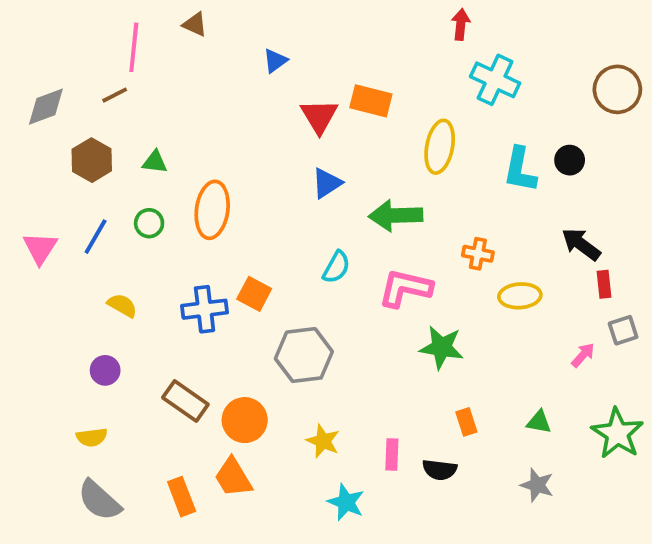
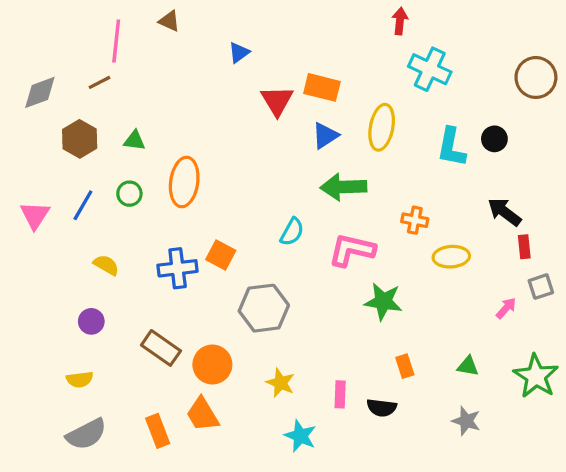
blue triangle: (327, 183) -> (325, 136), moved
gray semicircle: (99, 500) -> (86, 434), turned -69

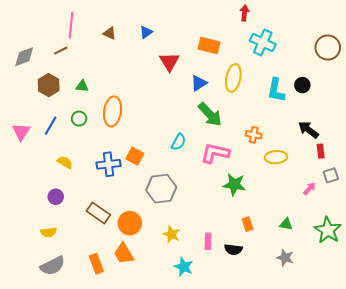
brown triangle: (169, 21) -> (110, 33), moved
orange rectangle: (322, 87) -> (209, 45), moved
green arrow: (343, 187) -> (210, 115), turned -132

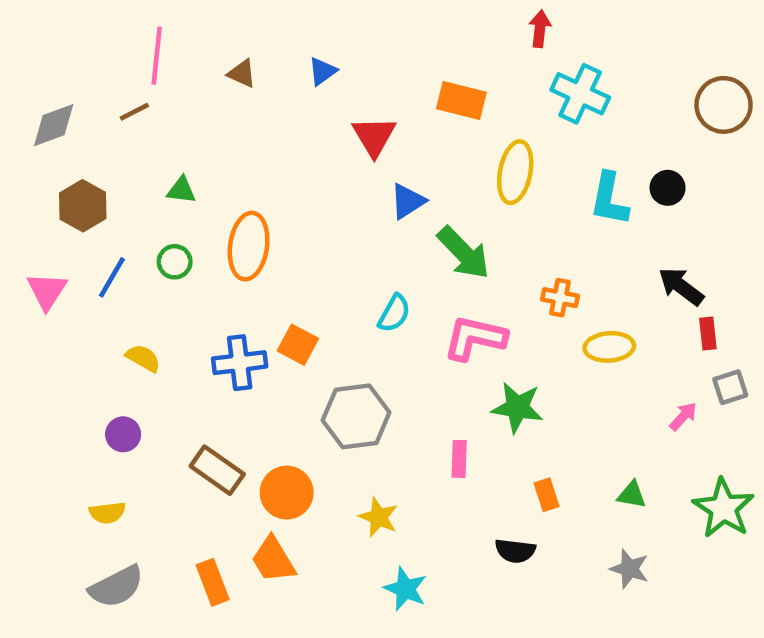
blue triangle: (199, 83) -> (408, 201), moved
brown hexagon: (49, 85) -> (83, 206), moved
pink rectangle: (208, 241) -> (459, 459), moved

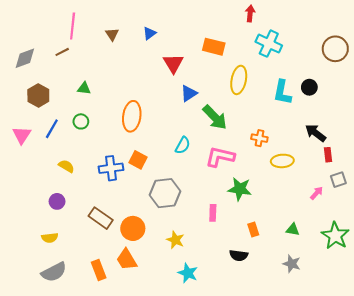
brown triangle: (242, 74) -> (112, 34), turned 32
orange ellipse: (249, 246) -> (132, 116), moved

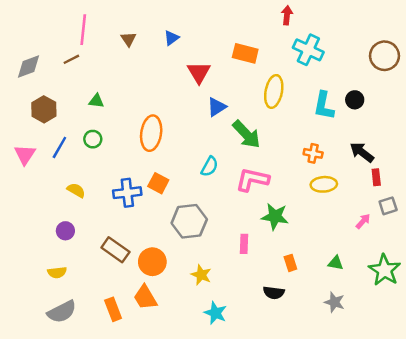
orange cross: (259, 138) -> (313, 153), moved

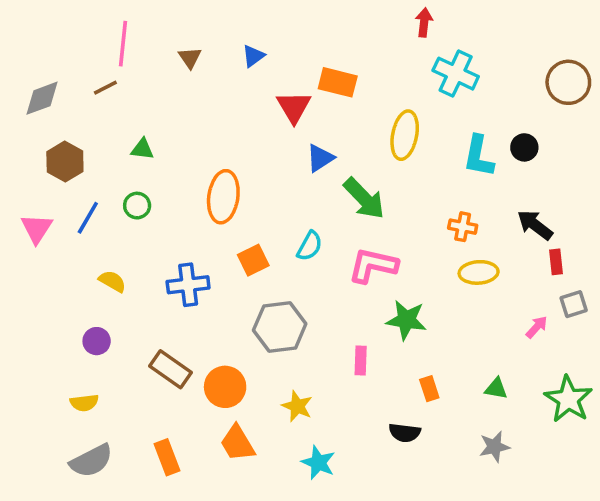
orange rectangle: (245, 53) -> (338, 82), moved
orange square: (158, 183) -> (253, 260), moved, turned 36
orange trapezoid: (145, 297) -> (237, 443), moved
gray star: (334, 302) -> (494, 447), turned -30

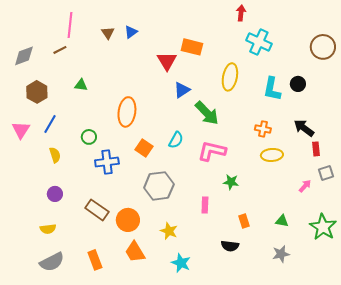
blue triangle: (253, 56) -> (131, 32), moved
green circle: (137, 206) -> (89, 137), moved
orange square: (253, 260) -> (144, 148), turned -30
yellow semicircle: (112, 281) -> (55, 155), moved, turned 42
green star: (406, 320) -> (231, 182), size x0.7

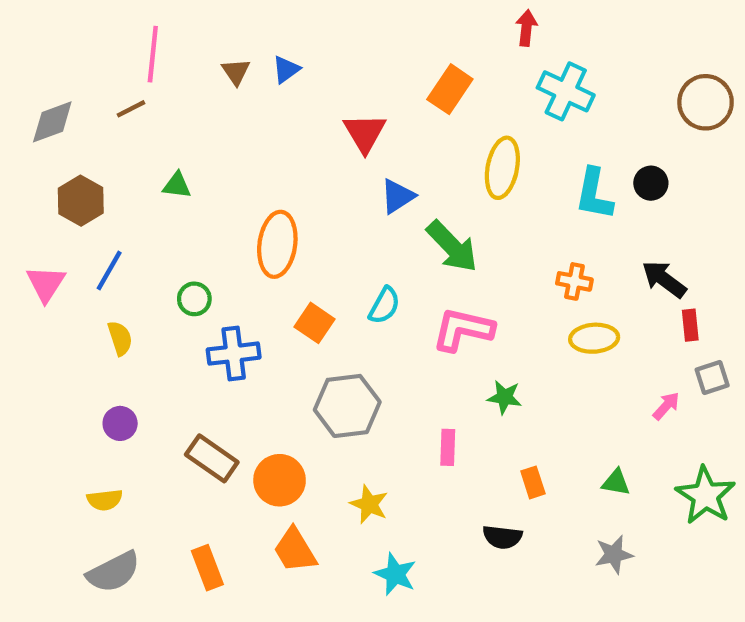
orange rectangle: (192, 47) -> (450, 89), moved, turned -70

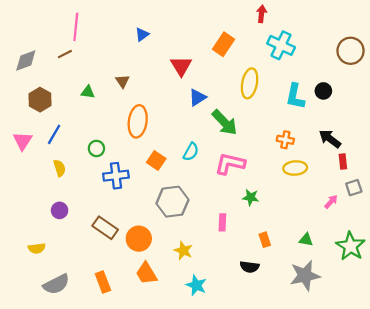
brown triangle: (236, 72) -> (123, 81), moved
yellow semicircle: (105, 500) -> (37, 248), moved
gray star: (614, 554) -> (305, 276), size x1.6

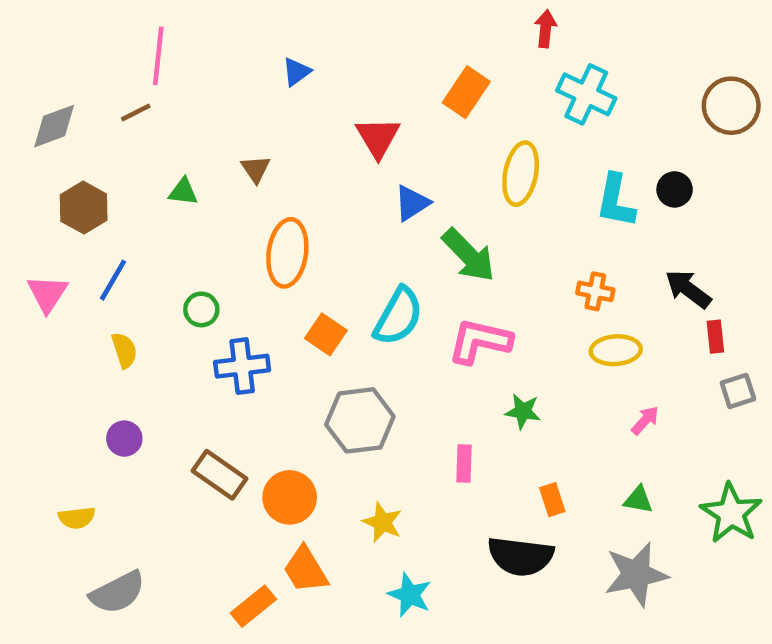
cyan semicircle: (191, 152) -> (398, 316), size x1.5
pink arrow: (331, 202) -> (645, 420), moved
black semicircle: (250, 267) -> (521, 556), size x1.6
orange rectangle: (103, 282) -> (253, 606), moved, turned 72

